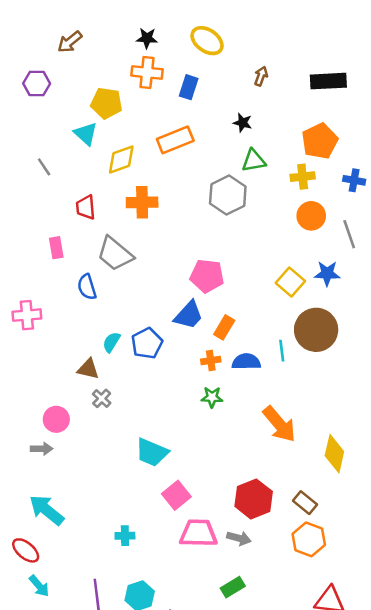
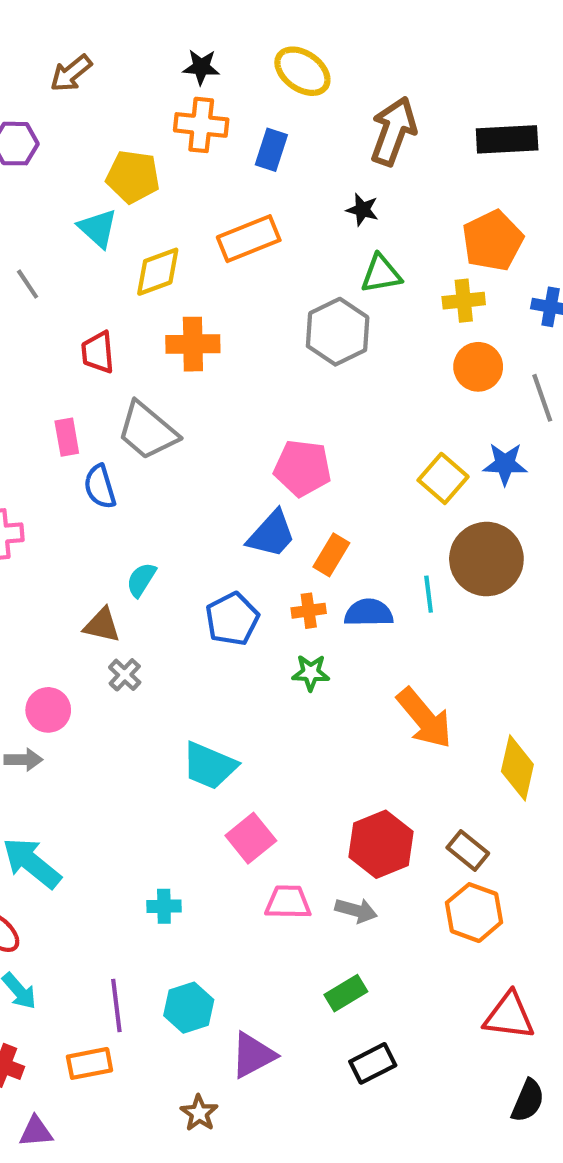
brown arrow: (261, 76) -> (393, 131), size x2.0
pink rectangle: (56, 248) -> (67, 437), moved
blue pentagon: (147, 343) -> (232, 619), moved
pink trapezoid: (198, 533) -> (288, 902), size x0.7

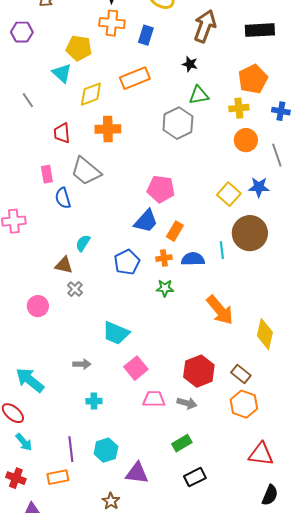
gray arrow: (23, 760) -> (82, 364), moved
purple triangle: (253, 1055) -> (137, 473), turned 35

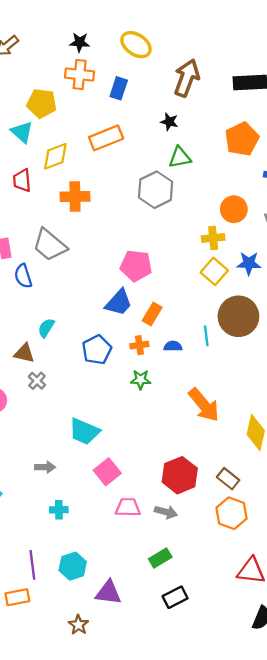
yellow cross: (239, 108) -> (213, 238), moved
red trapezoid: (62, 133) -> (22, 180), moved
blue semicircle: (193, 259) -> (173, 346), size x0.7

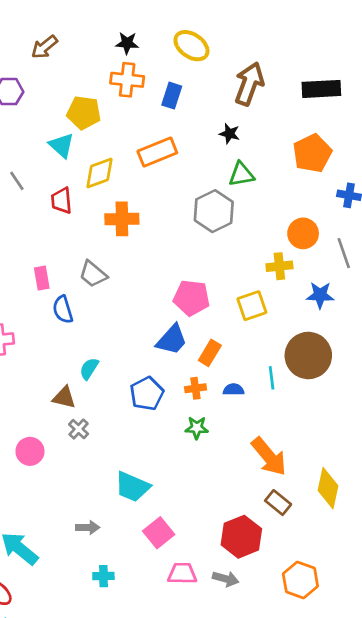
gray trapezoid: (50, 245) -> (93, 274), size x0.7
yellow square: (214, 271) -> (252, 306), moved, turned 30
brown rectangle: (228, 479) -> (278, 503), moved

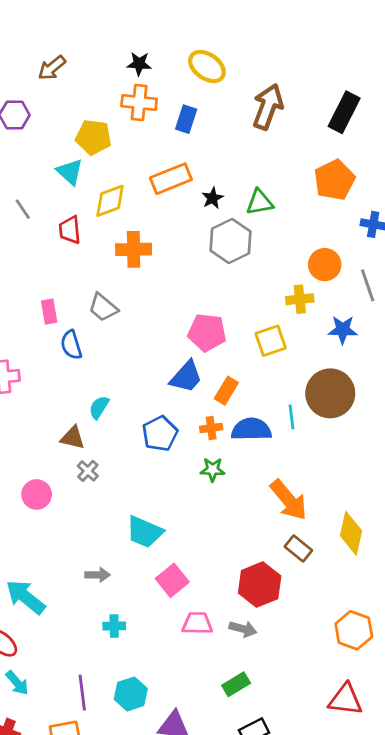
black rectangle: (321, 89) -> (344, 112), turned -60
black star: (230, 134) -> (213, 198), moved, turned 30
blue semicircle: (233, 390) -> (251, 429), size x1.8
orange hexagon: (300, 580) -> (354, 630), moved

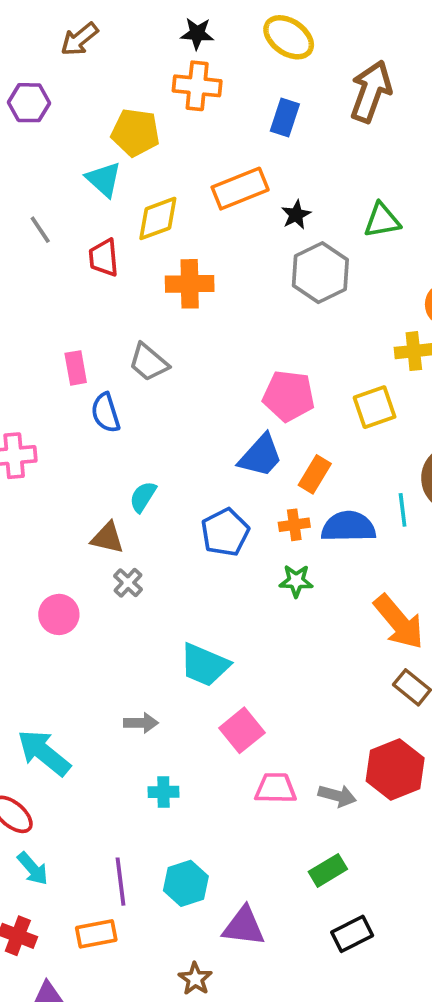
blue rectangle: (186, 119) -> (285, 118), moved
green triangle: (260, 202) -> (382, 220), moved
red hexagon: (260, 585) -> (395, 770), moved

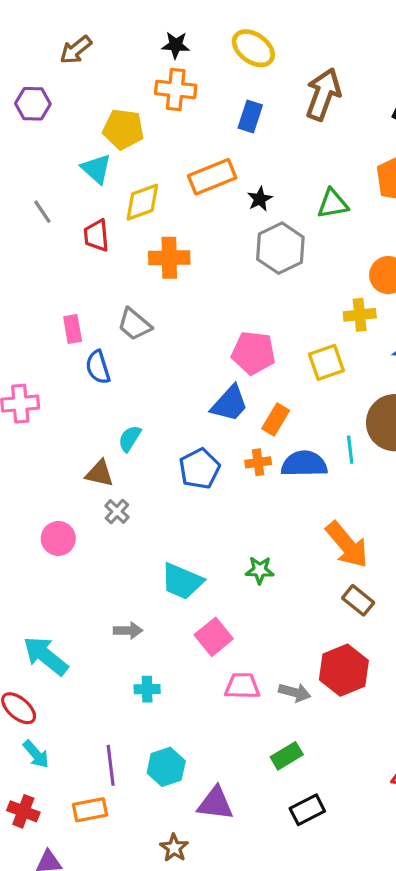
green star: (296, 581) -> (260, 570), moved

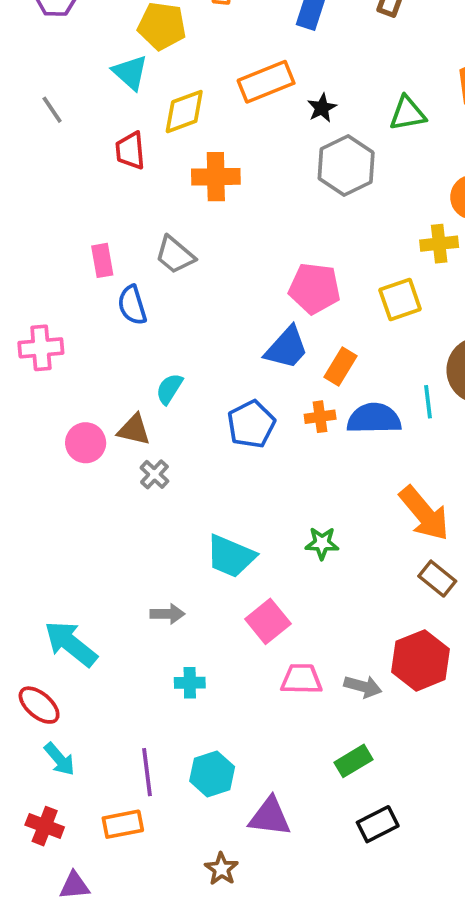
gray line: (42, 212) -> (52, 110), moved
pink circle: (58, 538) -> (86, 443), moved

